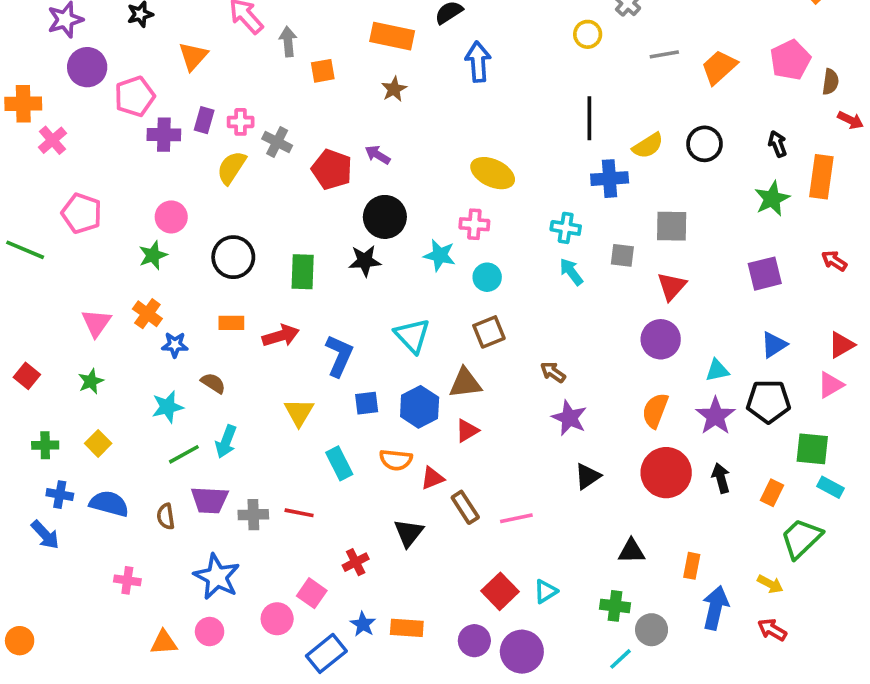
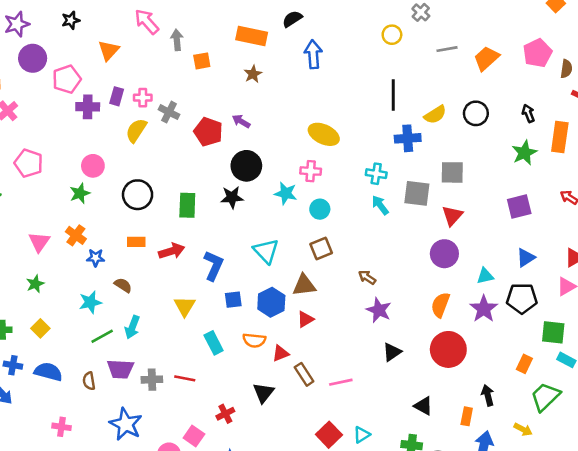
gray square: (622, 255) -> (417, 193), size x1.5
black arrow: (721, 478) -> (488, 395), moved
black triangle: (631, 551) -> (423, 406), turned 30

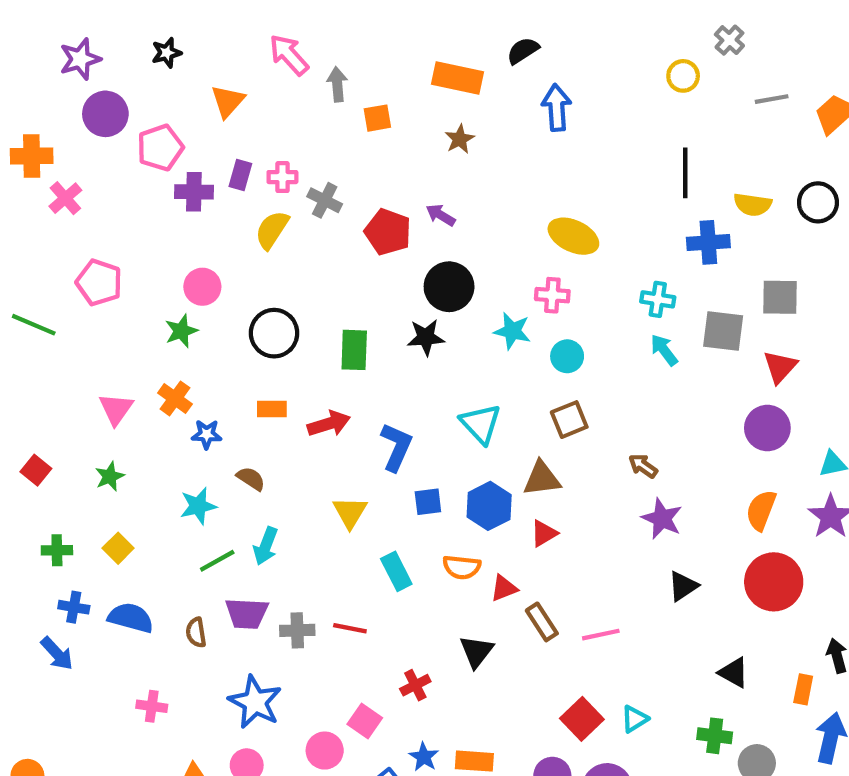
yellow semicircle: (435, 115) -> (753, 205), turned 40

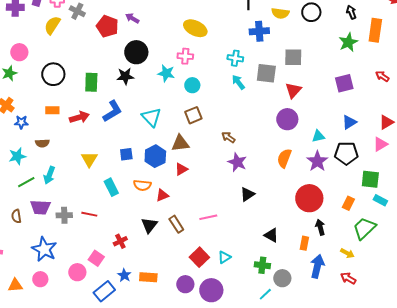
blue L-shape: (396, 447) -> (112, 111), moved, turned 35
brown semicircle: (251, 479) -> (42, 143), turned 144
red circle: (774, 582) -> (309, 198), moved
brown rectangle: (542, 622) -> (176, 224), moved

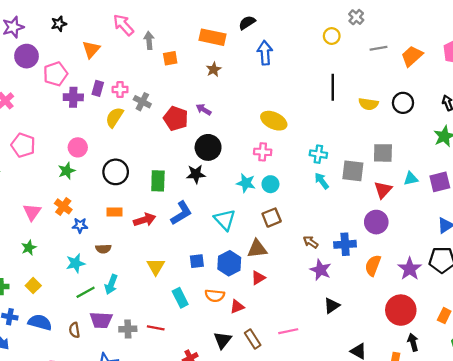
blue cross: (259, 31) -> (345, 244), moved
cyan star: (166, 73) -> (246, 183), moved
cyan triangle: (318, 136) -> (411, 179), moved

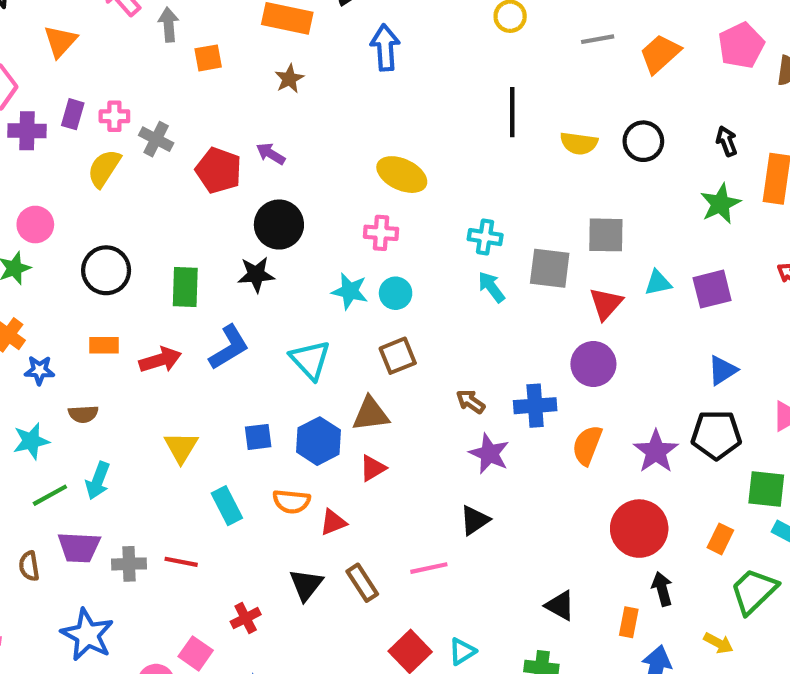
black triangle: (332, 306) -> (475, 520), moved

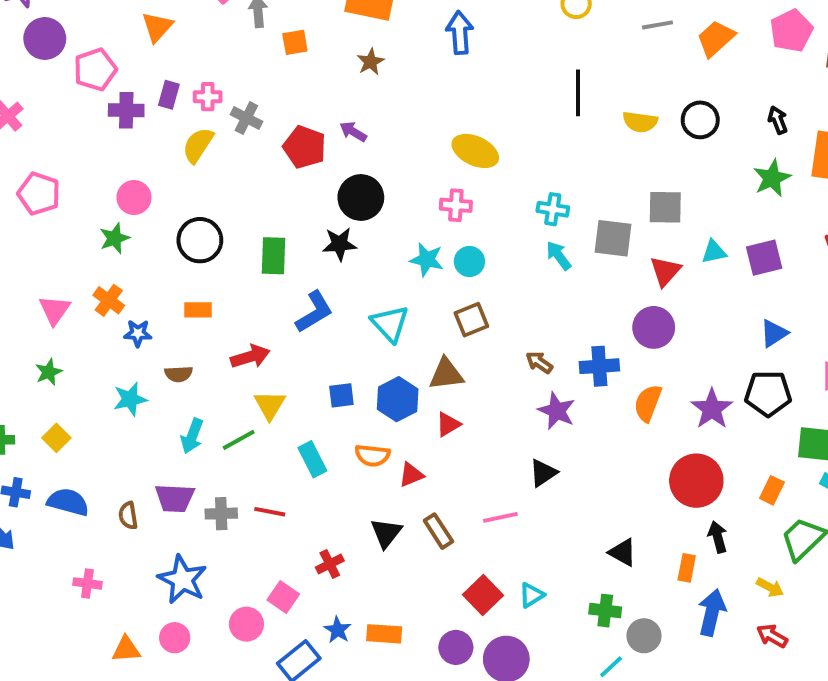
red arrow: (160, 360) -> (250, 357), moved
green line: (50, 495) -> (239, 440), moved

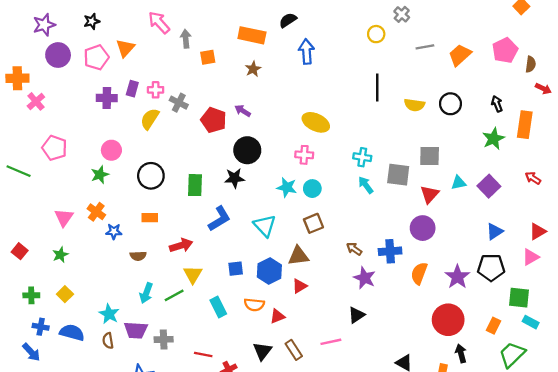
pink pentagon: (95, 70) -> (96, 57), moved
purple square: (764, 258) -> (489, 186), turned -30
cyan star: (130, 399) -> (109, 314), moved, turned -30
red line: (270, 512) -> (203, 355), moved

